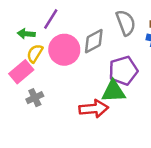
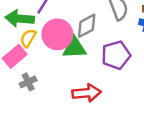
green arrow: (26, 34) -> (20, 19), size x1.6
green triangle: (113, 91) -> (74, 48), moved

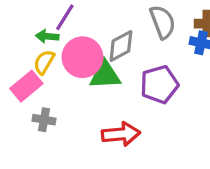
green arrow: (20, 19) -> (47, 36), moved, size x0.6
gray cross: (28, 82) -> (44, 120), turned 35

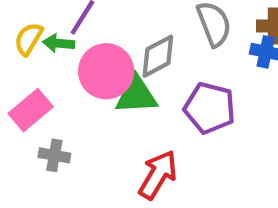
yellow semicircle: (44, 62) -> (28, 39), moved
purple pentagon: (159, 84) -> (210, 108), turned 30
red arrow: (121, 134) -> (158, 175), turned -54

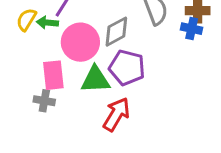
green triangle: (136, 95) -> (95, 80), moved
purple pentagon: (210, 108) -> (127, 68), moved
pink rectangle: (31, 110) -> (53, 75), moved, turned -56

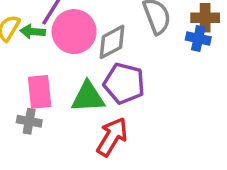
pink circle: (80, 42) -> (74, 32), moved

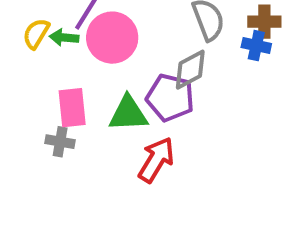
gray diamond: (112, 42) -> (190, 70), moved

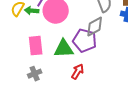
gray cross: (60, 142) -> (35, 74), moved, turned -32
red arrow: (156, 160) -> (78, 72), size x0.7

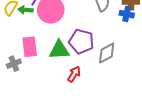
gray diamond: (95, 27) -> (107, 53), moved
gray cross: (35, 74) -> (14, 64), moved

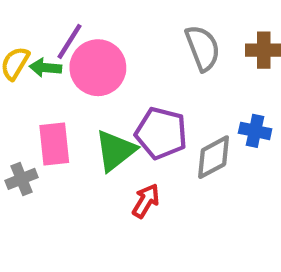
blue cross: (127, 14) -> (255, 131), moved
green triangle: (59, 50) -> (115, 151), turned -35

